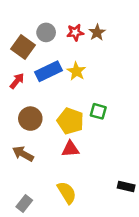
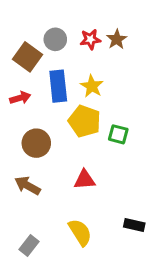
blue rectangle: (49, 71) -> (58, 86), turned -70
red arrow: (17, 81) -> (20, 98), turned 35
yellow pentagon: (70, 121) -> (85, 121), moved
black rectangle: (126, 187) -> (134, 225), moved

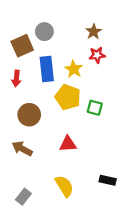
red star: (90, 39) -> (97, 55), moved
brown square: (28, 57) -> (22, 46), turned 30
red arrow: (20, 98) -> (16, 78), turned 112

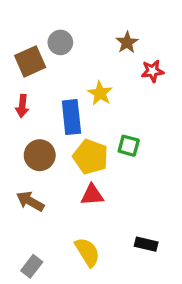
red star: (97, 55) -> (152, 71), moved
blue rectangle: (47, 69) -> (71, 117), moved
yellow pentagon: (68, 97) -> (91, 157), moved

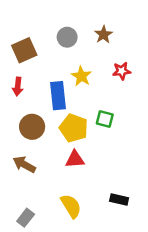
gray circle: (60, 42) -> (67, 37), moved
red star: (152, 71) -> (122, 71), moved

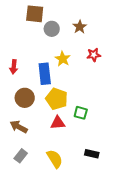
brown square: (24, 50) -> (35, 14), moved, turned 30
green square: (105, 119) -> (81, 113), moved
gray rectangle: (26, 218) -> (21, 156), moved

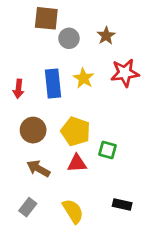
red star: (94, 55) -> (125, 73), size x1.5
blue rectangle: (45, 74) -> (53, 84), moved
brown arrow: (19, 127) -> (38, 169), moved

